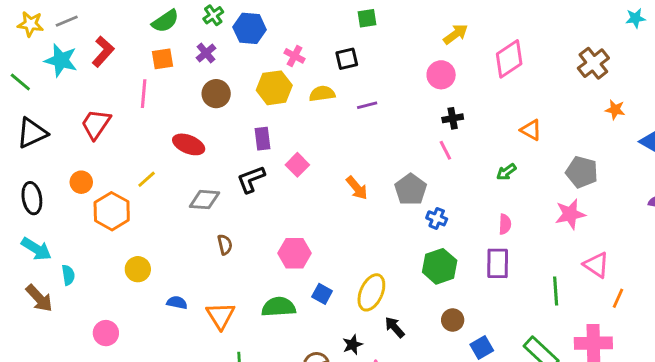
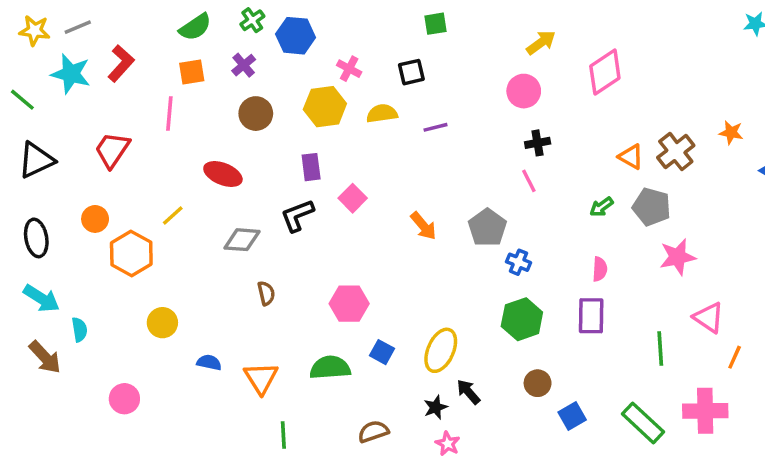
brown cross: (593, 63) -> (676, 152), moved
gray pentagon: (582, 172) -> (652, 207), moved
black star: (353, 345) -> (436, 407), moved

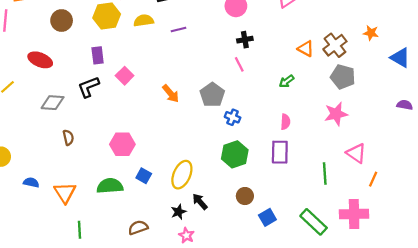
gray pentagon: (652, 207) -> (343, 77), moved

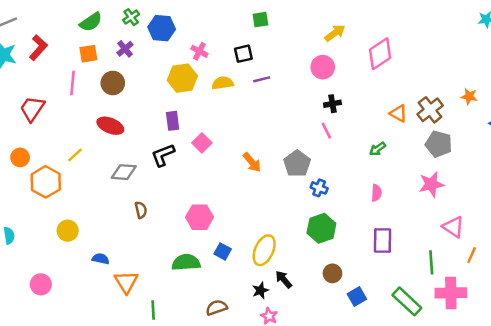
brown circle: (62, 20) -> (113, 83), moved
purple line: (179, 30) -> (262, 79), moved
purple rectangle: (280, 152) -> (383, 240), moved
green line: (325, 174) -> (431, 262), moved
orange triangle: (65, 193) -> (126, 282), moved

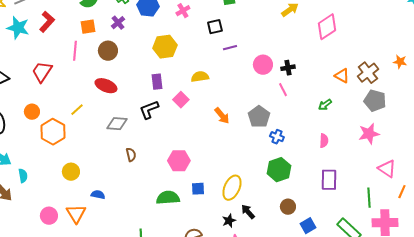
pink cross: (199, 51) -> (183, 11), moved, turned 32
pink circle: (323, 67) -> (263, 65), moved
yellow semicircle: (223, 83) -> (200, 77), moved
blue square: (223, 251) -> (198, 189), turned -32
orange triangle: (126, 282) -> (76, 214), moved

